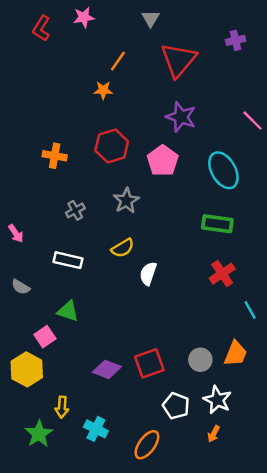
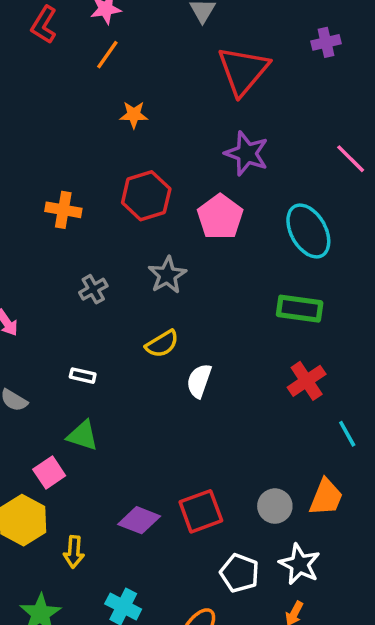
orange line: (118, 61) -> (107, 55), moved
white rectangle: (68, 260) -> (83, 376), moved, size x0.6
yellow arrow: (62, 407) -> (74, 552), moved

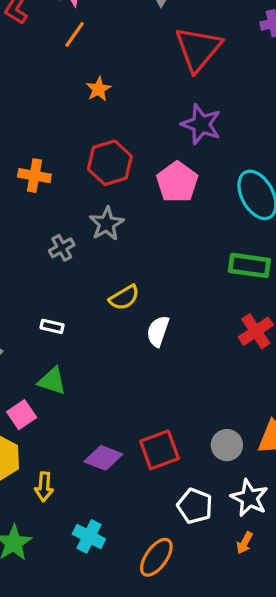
orange star: (134, 115) -> (99, 89), turned -30
gray star: (167, 275) -> (107, 224), moved

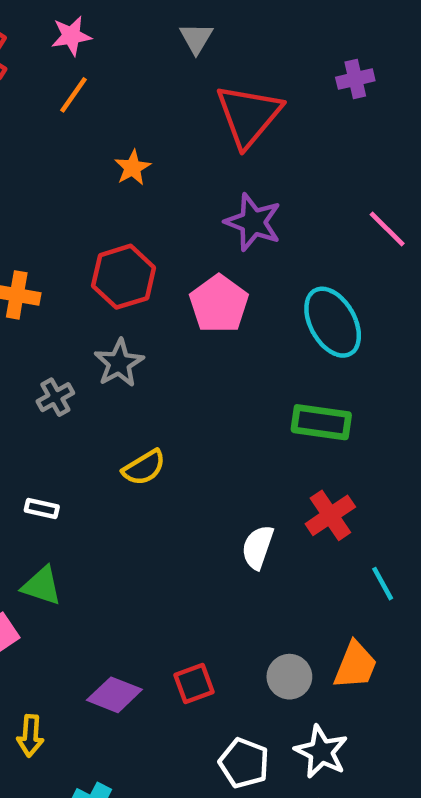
orange star: (99, 89) -> (133, 168), moved
white semicircle: (158, 331) -> (258, 547), moved
red square: (160, 450) -> (194, 683), size x0.7

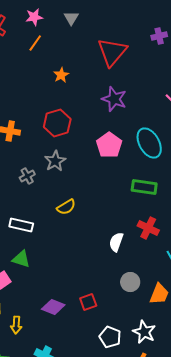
gray triangle: (196, 38) -> (71, 18), moved
pink pentagon: (219, 304) -> (109, 145), moved
white rectangle: (42, 509) -> (21, 225), size x1.6
red cross: (330, 515) -> (148, 228), turned -30
gray circle: (289, 677) -> (130, 282), moved

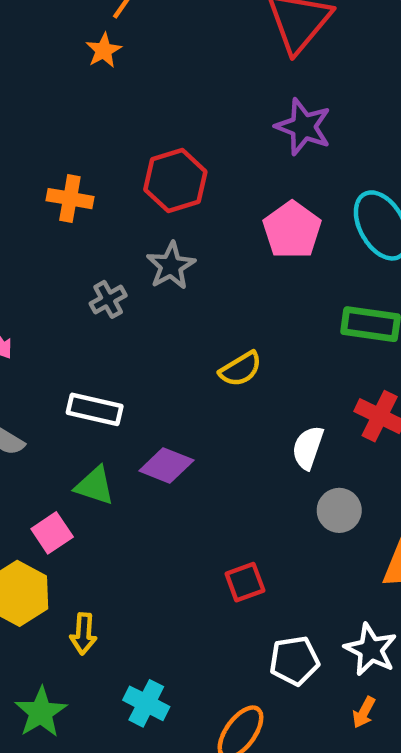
orange star: (61, 75) -> (104, 50), moved
yellow semicircle: (66, 207) -> (240, 369), moved
gray circle: (130, 282) -> (339, 510), moved
purple diamond: (53, 307) -> (166, 465), moved
white pentagon: (110, 337) -> (294, 661), turned -30

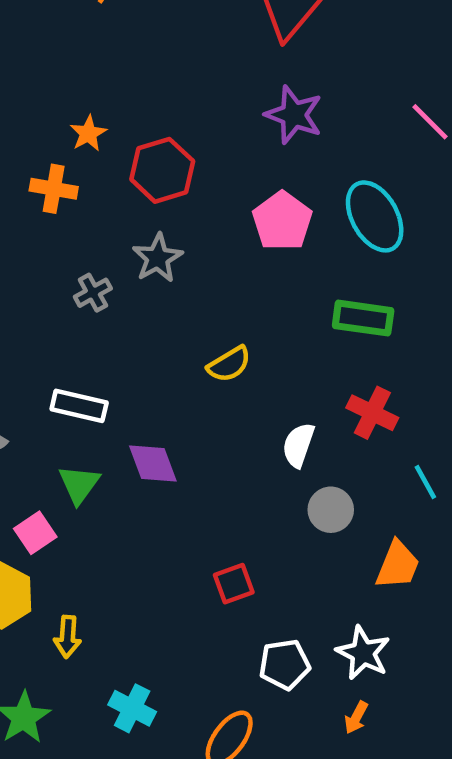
orange star: (104, 50) -> (88, 133), moved
purple diamond: (166, 465) -> (153, 464), turned 48
green triangle: (95, 486) -> (79, 484), turned 48

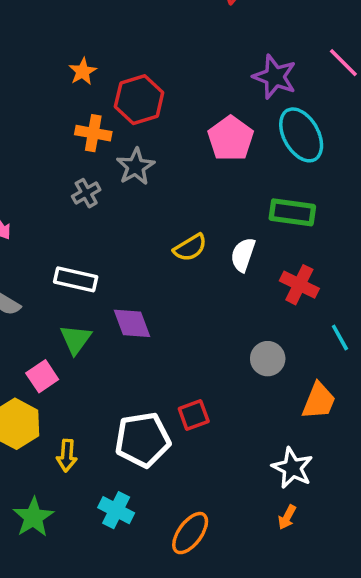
purple star: (294, 115) -> (275, 77), moved
orange cross: (54, 189) -> (93, 133), moved
white semicircle: (298, 445) -> (243, 255), moved
white pentagon: (285, 664) -> (143, 440), moved, size x1.4

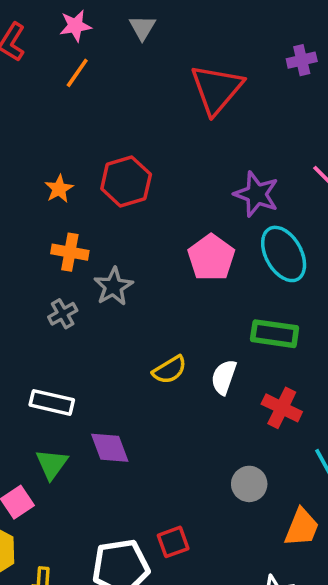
red hexagon: (139, 100) -> (126, 182), moved

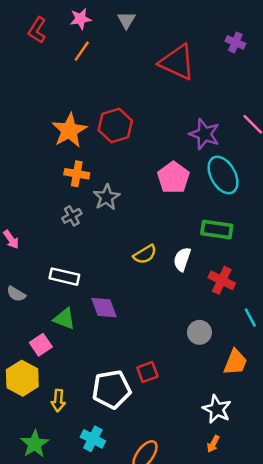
purple cross: (302, 60) -> (235, 42), turned 36
red triangle: (217, 89) -> (177, 62), turned -45
orange star: (59, 189) -> (69, 130), size x1.8
green triangle: (52, 464) -> (64, 319), turned -45

